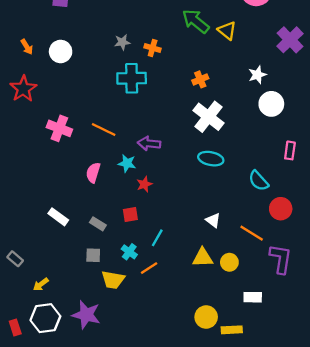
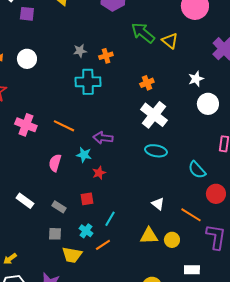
orange cross: (153, 48) -> (106, 56), turned -32

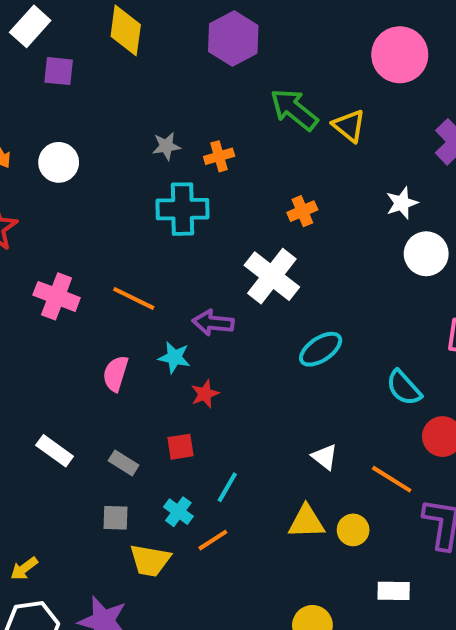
white cross: (154, 115) -> (272, 276), moved
cyan ellipse: (156, 151) -> (321, 349), turned -45

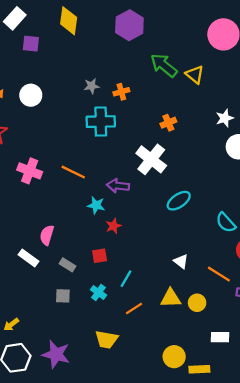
pink semicircle: (115, 374) -> (47, 235), moved
orange line: (213, 540) -> (134, 308), moved
yellow trapezoid: (150, 560) -> (106, 339), moved

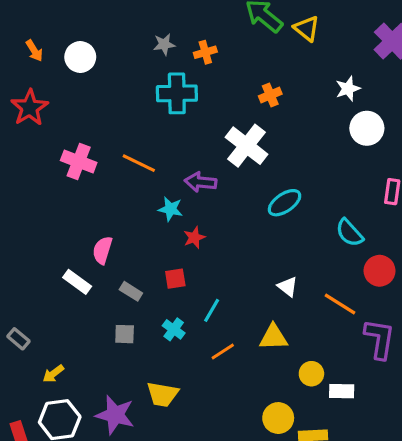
yellow circle: (197, 303) -> (311, 374), moved
yellow trapezoid: (106, 339) -> (163, 394), moved

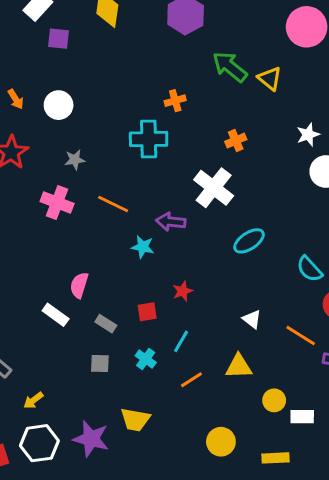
gray star: (164, 44) -> (75, 160), moved
red star: (194, 238) -> (183, 291), moved
yellow circle: (278, 418) -> (221, 442), moved

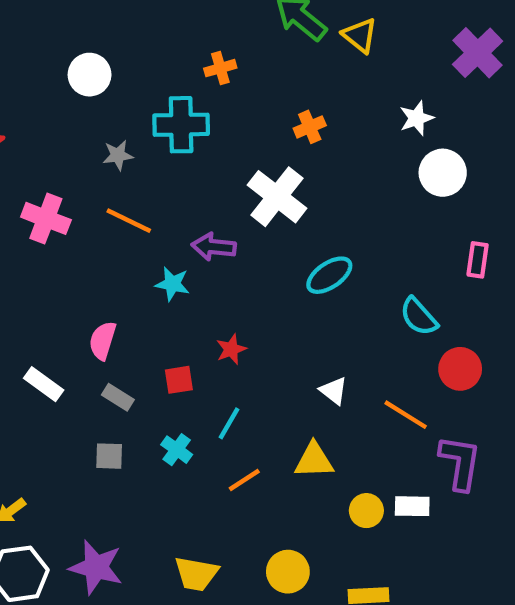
white circle: (59, 105) -> (90, 75), moved
gray star: (75, 160) -> (118, 155), moved
pink semicircle: (79, 285) -> (103, 341), moved
white rectangle: (302, 417) -> (412, 506), moved
yellow trapezoid: (135, 420) -> (196, 574), moved

